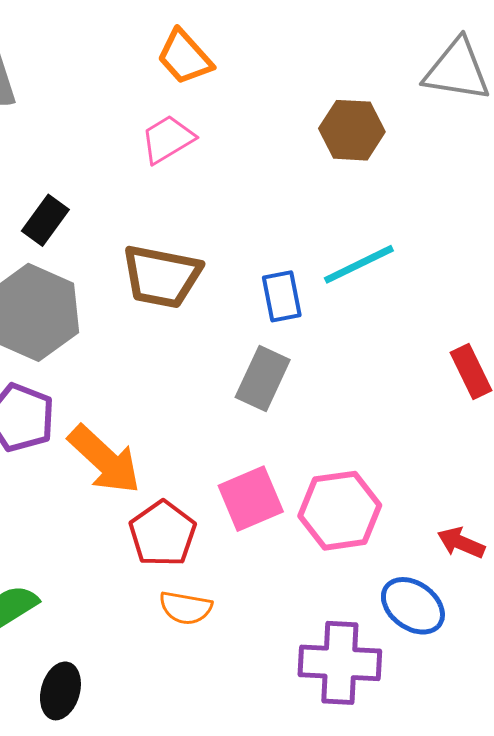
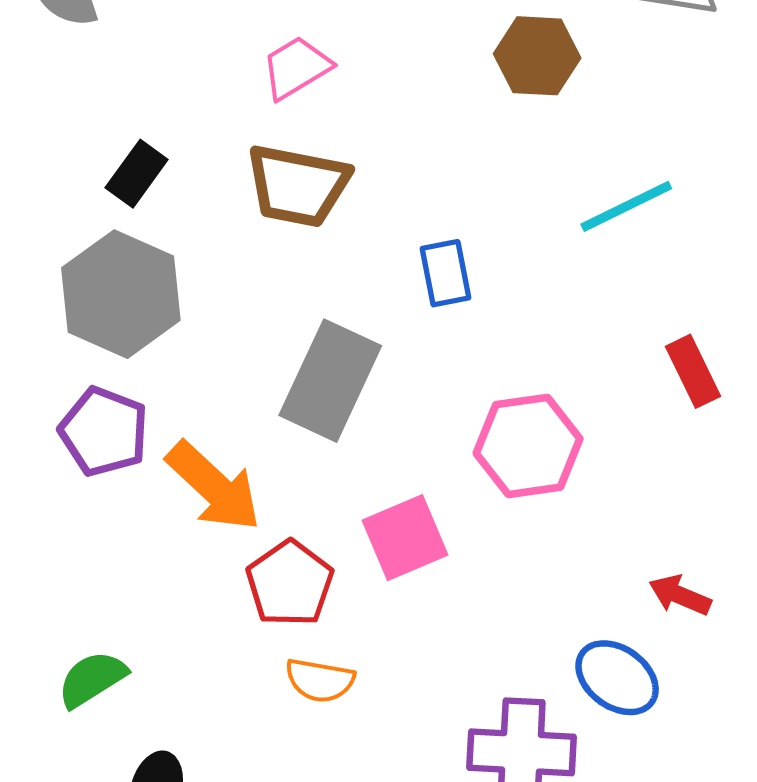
cyan line: (359, 264) -> (626, 206), moved
brown trapezoid: (162, 276) -> (298, 185), moved
gray rectangle: (263, 378) -> (330, 381), moved, size x1.4
pink hexagon: (340, 511) -> (528, 446), moved

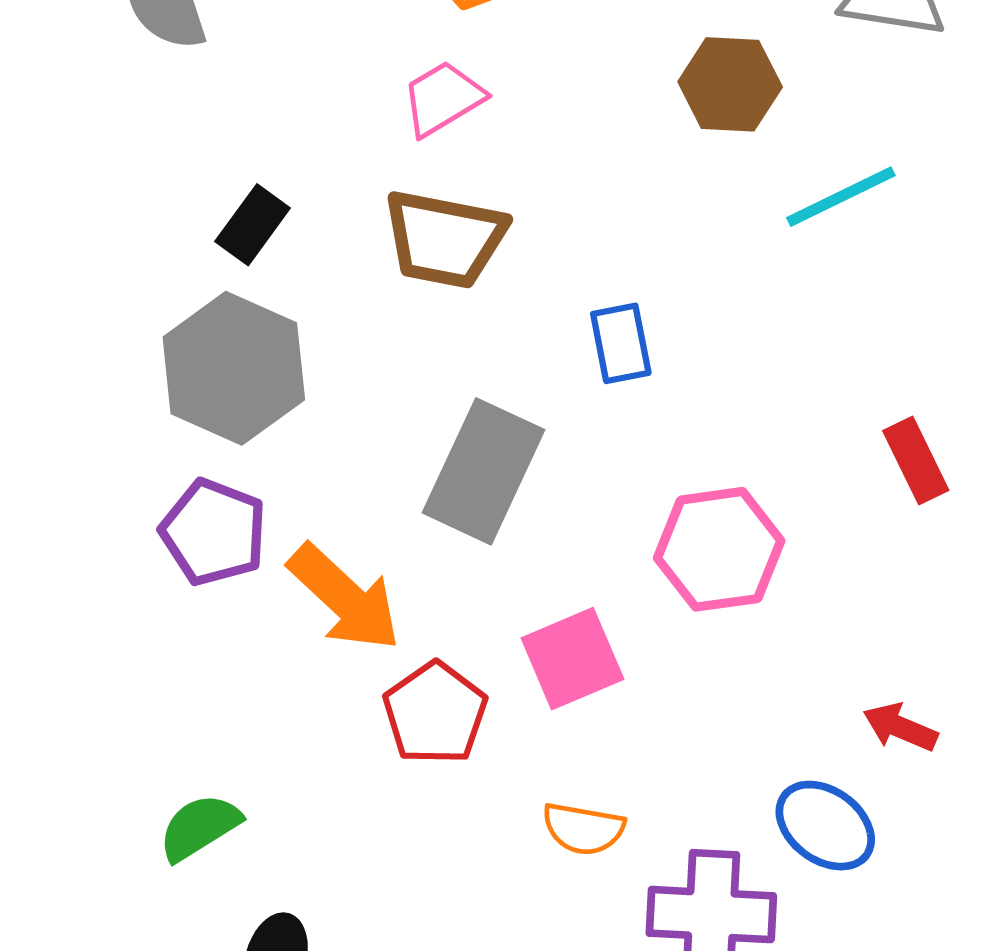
cyan line: (626, 206) -> (841, 197), moved
orange semicircle: (320, 680) -> (583, 829), moved

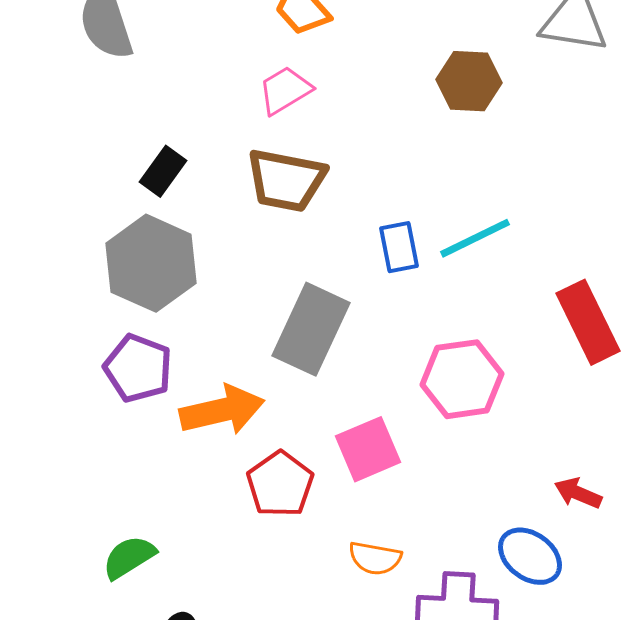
cyan line: (841, 197) -> (475, 238), moved
red rectangle: (916, 460) -> (588, 322), size x1.5
orange arrow: (345, 598) -> (222, 410), turned -56

